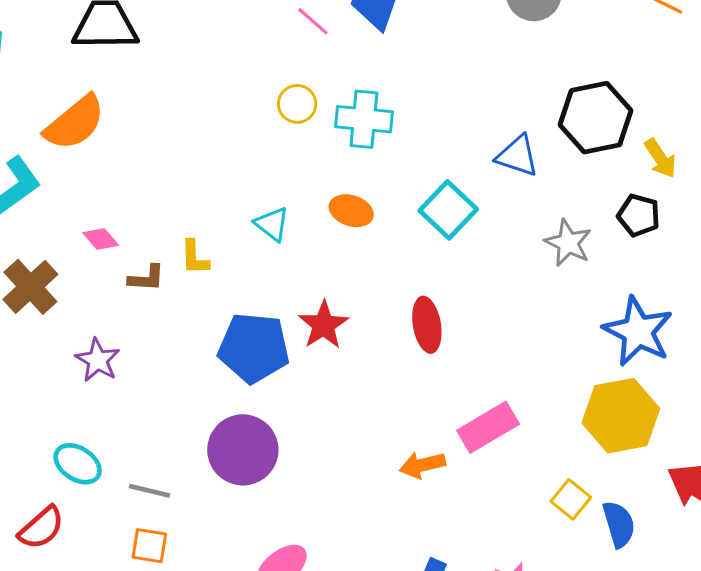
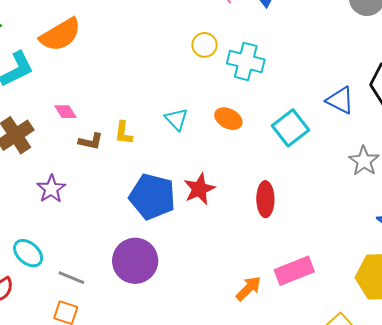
orange arrow: (422, 465) -> (248, 288), turned 140

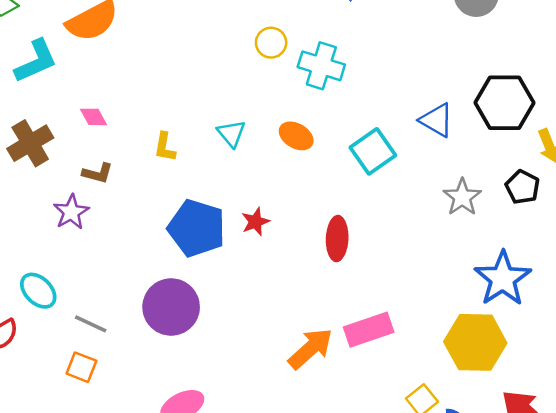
brown L-shape: (91, 141) -> (98, 173), moved
red star: (199, 189) -> (255, 222), size x0.7
orange arrow: (248, 288) -> (310, 349), size x1.4

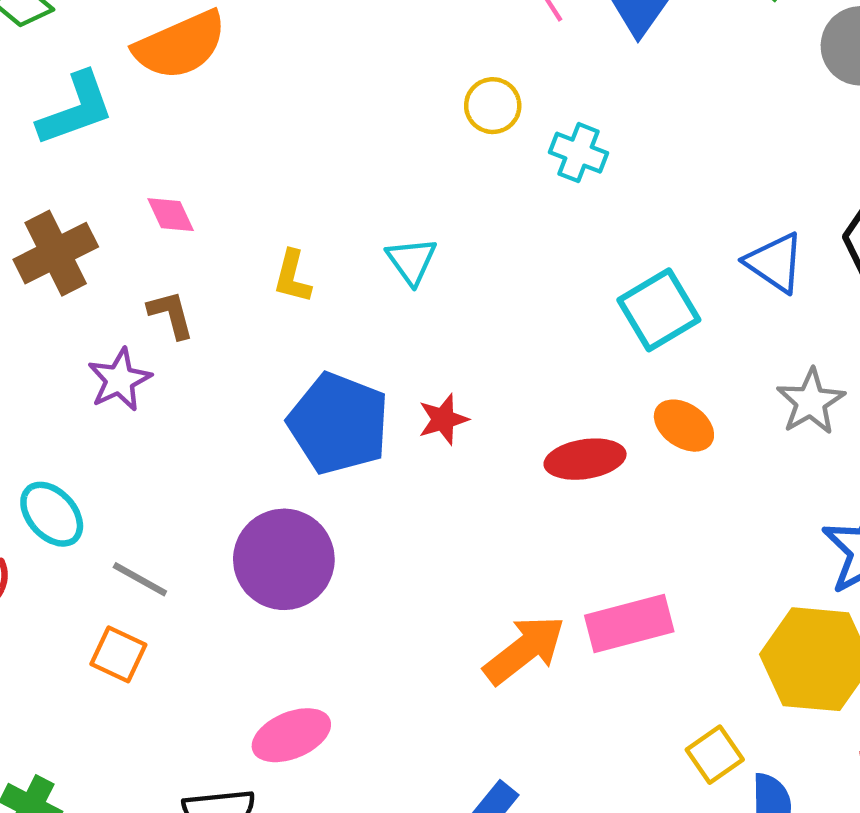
cyan cross: (321, 66) -> (578, 153), size x0.7
orange ellipse: (296, 136) -> (684, 426), moved
brown L-shape: (98, 173) -> (171, 314), turned -124
red ellipse: (337, 239) -> (585, 459), turned 75

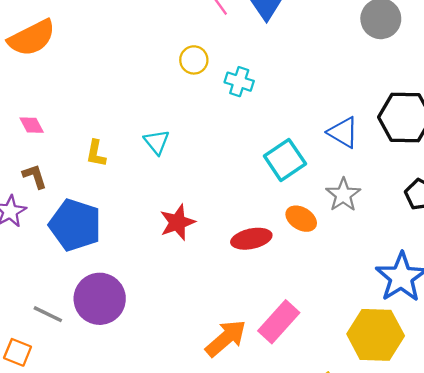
gray star: (811, 402) -> (343, 195), moved
red star: (443, 419) -> (177, 222), size x1.4
blue pentagon: (339, 423) -> (75, 225), moved
gray line: (140, 579) -> (48, 314), moved
pink rectangle: (629, 623) -> (279, 322), turned -30

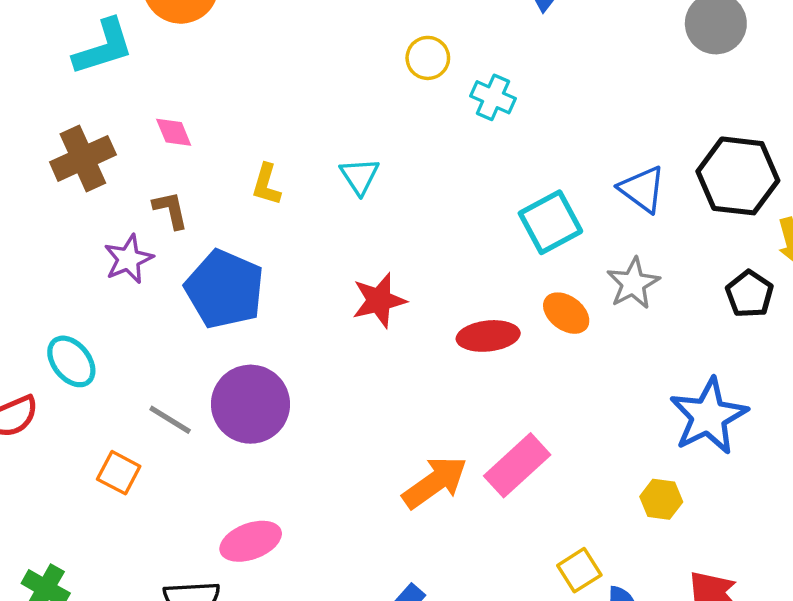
yellow hexagon: (376, 335) -> (661, 499), size x0.5

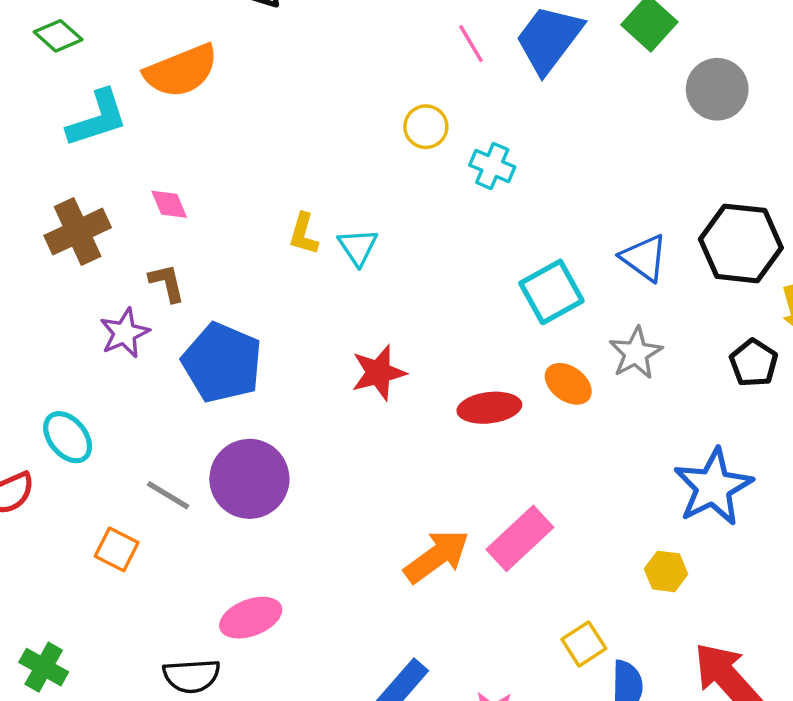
yellow L-shape: (266, 184) -> (304, 234), moved

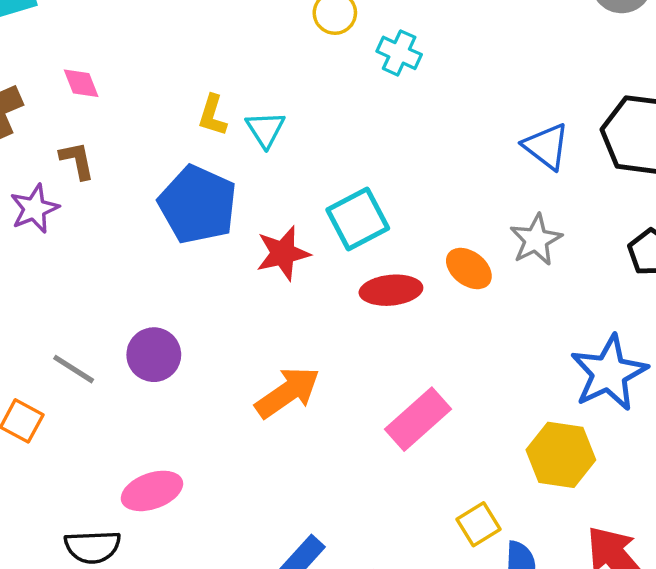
cyan square: (551, 292) -> (358, 219), moved
blue pentagon: (222, 363) -> (198, 205), moved
purple circle: (249, 479) -> (154, 355), size x0.7
orange arrow: (437, 556) -> (288, 392), moved
yellow hexagon: (666, 571) -> (561, 455), size x1.6

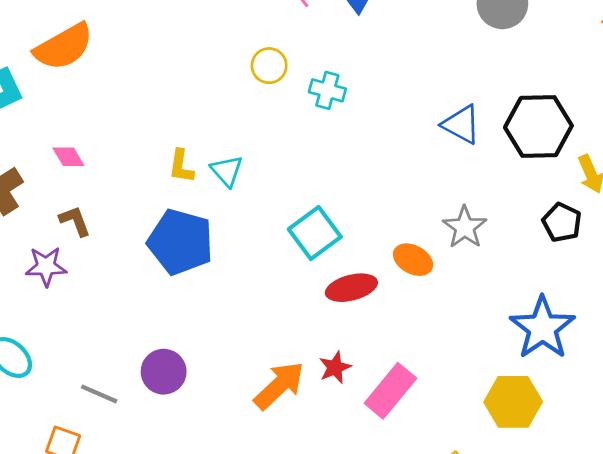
blue triangle: (546, 146) -> (461, 124), moved
purple star: (34, 209) -> (46, 266), turned 30
red star: (283, 253) -> (335, 367), moved, size x0.7

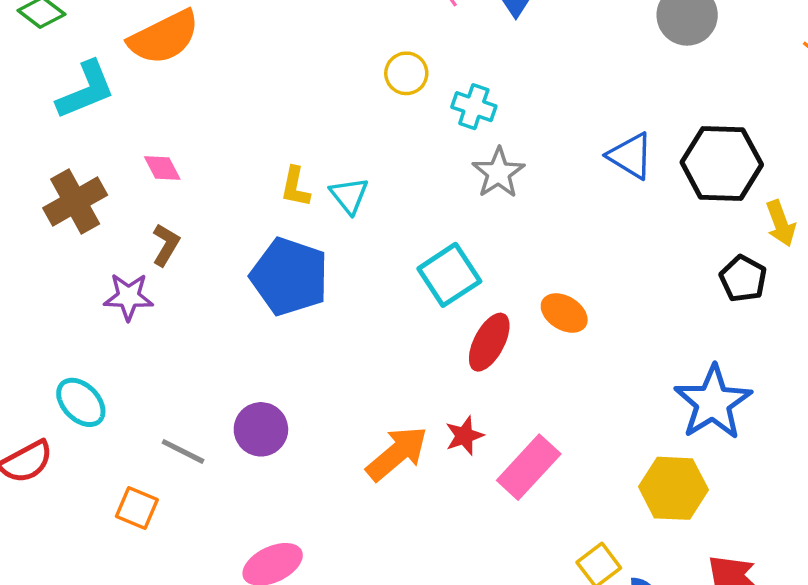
brown L-shape: (75, 221) -> (166, 245), turned 48
gray star: (465, 227) -> (498, 173), moved
red ellipse: (351, 288) -> (489, 342), turned -51

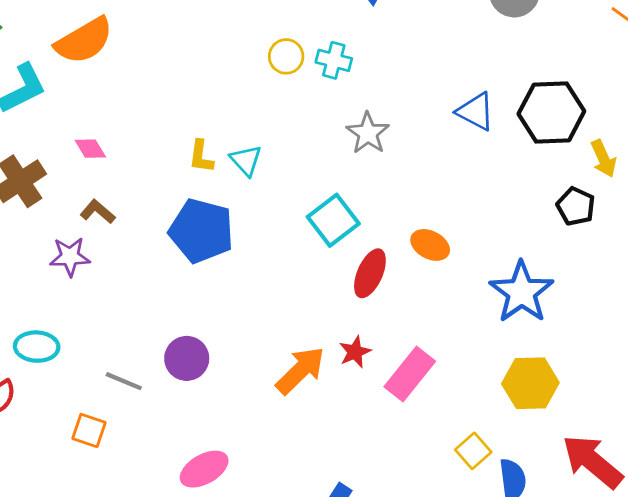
cyan cross: (474, 107) -> (334, 60), moved
brown L-shape: (166, 245) -> (98, 212), turned -76
cyan ellipse: (81, 402) -> (37, 347), turned -39
blue star: (713, 402) -> (522, 292), moved

